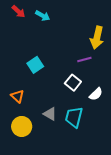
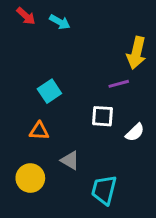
white square: (73, 83) -> (102, 116), turned -35
orange triangle: (17, 96) -> (39, 131), moved, turned -40
cyan trapezoid: (74, 117) -> (104, 190), moved

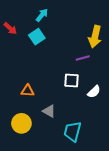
red arrow: (26, 16) -> (10, 28), moved
cyan arrow: (60, 22) -> (42, 15), turned -80
cyan square: (49, 91) -> (37, 37), moved

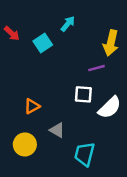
cyan arrow: (42, 15) -> (68, 24), moved
orange triangle: (28, 91) -> (32, 106), turned -32
white semicircle: (94, 92) -> (110, 107), size x1.5

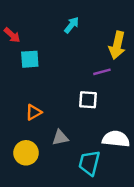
cyan square: (43, 43) -> (30, 59), moved, turned 30
white semicircle: (110, 107) -> (116, 139), moved, turned -130
gray triangle: (57, 130) -> (60, 138), turned -42

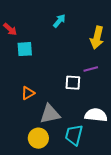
purple line: (102, 72) -> (91, 69), moved
gray triangle: (60, 138) -> (50, 114), size x1.5
yellow circle: (26, 153) -> (38, 138), moved

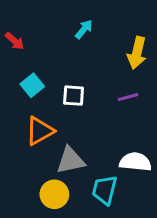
cyan square: (25, 49) -> (32, 85), moved, turned -35
white square: (73, 83) -> (74, 96), moved
orange triangle: (28, 93) -> (40, 131), size x1.5

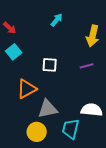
cyan square: (32, 85) -> (14, 52), moved

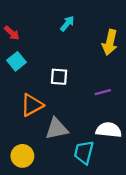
purple line: (87, 66) -> (103, 92), moved
yellow circle: (37, 132) -> (22, 156), moved

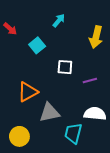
cyan square: (16, 61) -> (37, 45), moved
white square: (59, 77) -> (65, 67), moved

